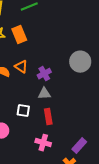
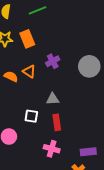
purple cross: (44, 74) -> (53, 61), moved
purple rectangle: (79, 146) -> (88, 152), turned 42

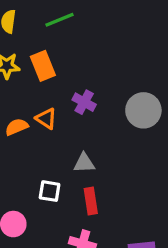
purple cross: (53, 61) -> (84, 102), turned -32
orange semicircle: (11, 77) -> (17, 127), turned -48

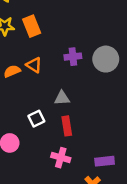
purple cross: (84, 102) -> (73, 57), moved, turned -35
white square: (50, 191) -> (36, 119), turned -35

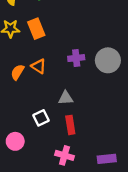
orange semicircle: (12, 71) -> (18, 72), turned -35

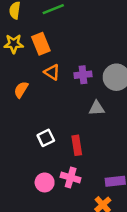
orange triangle: (39, 66) -> (52, 72), moved
gray triangle: (66, 98) -> (97, 108), moved
pink circle: (15, 141) -> (45, 182), moved

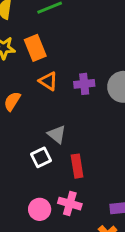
gray triangle: (97, 108) -> (57, 134), moved, turned 42

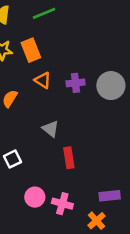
white square: (41, 157) -> (13, 159), moved
pink cross: (70, 204) -> (62, 204), moved

